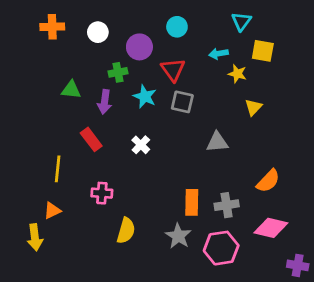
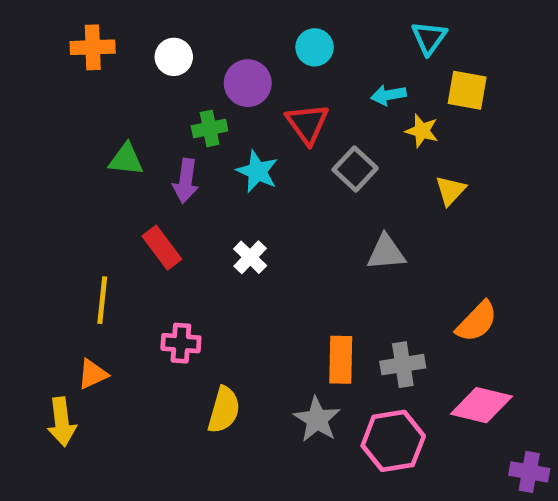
gray square: (182, 102) -> (355, 169), moved, turned 30

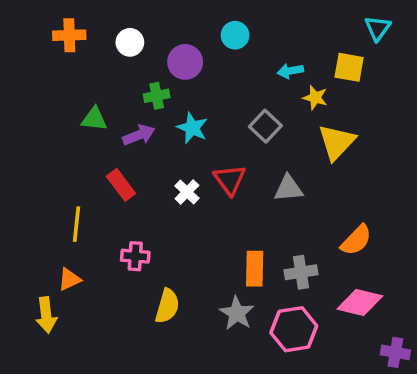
cyan triangle: (429, 38) -> (378, 28), moved
red triangle: (307, 124) -> (230, 180), moved
purple arrow: (186, 181) -> (139, 135), turned -120
yellow triangle: (450, 190) -> (337, 142), size x1.6

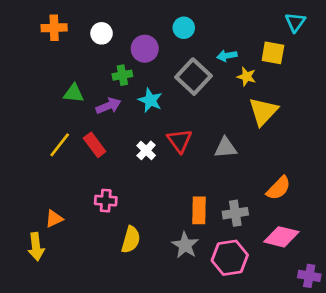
gray square: (265, 126) -> (194, 77), moved, size x1.4
yellow line: (76, 224) -> (60, 145), moved, turned 32

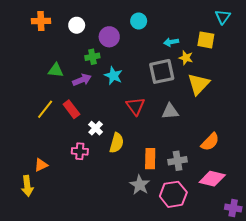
gray square: (194, 77) -> (162, 71), moved, turned 35
white cross: (146, 150) -> (96, 128), moved
yellow semicircle: (131, 240) -> (117, 143), moved

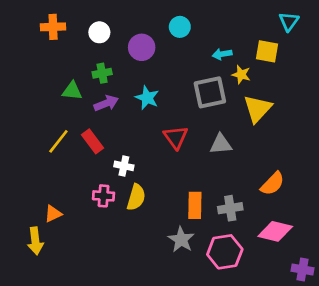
green cross: (92, 57) -> (102, 73), moved
white cross: (96, 128) -> (124, 166), turned -32
yellow semicircle: (117, 143) -> (136, 197), moved

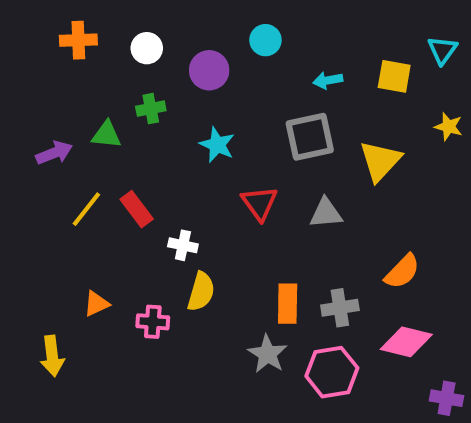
cyan triangle: (289, 21) -> (443, 50), moved
yellow star: (241, 75) -> (449, 127), moved
purple arrow: (106, 103) -> (54, 153), moved
pink cross: (103, 196) -> (153, 322), moved
orange triangle: (53, 214) -> (96, 304), moved

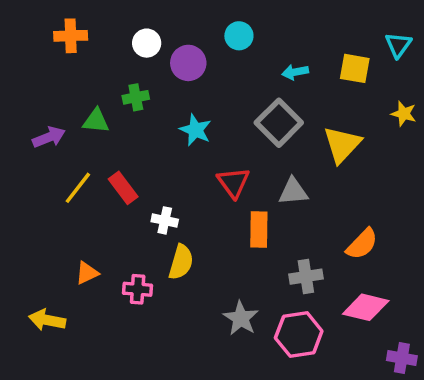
white circle: (147, 48) -> (147, 43), moved
gray square: (310, 137) -> (279, 123), turned -33
orange rectangle: (288, 304) -> (259, 230), moved
yellow arrow: (52, 356) -> (47, 320), turned 108

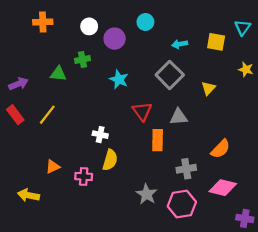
purple arrow: (49, 137) -> (19, 84), moved
yellow triangle: (342, 144) -> (208, 88), size x0.6
red rectangle: (123, 188) -> (15, 115), moved

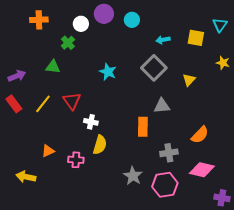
purple circle: (115, 39) -> (104, 14), moved
green cross: (83, 60) -> (68, 43), moved, turned -32
red triangle: (142, 111) -> (72, 101), moved

